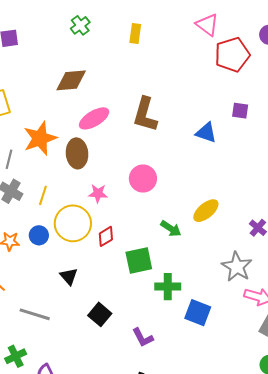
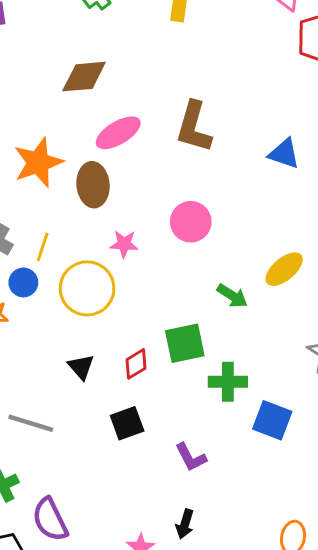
blue circle: (39, 235) -> (23, 282), moved
red diamond: (106, 236) -> (136, 364), moved
black square: (100, 314) -> (127, 423), turned 30

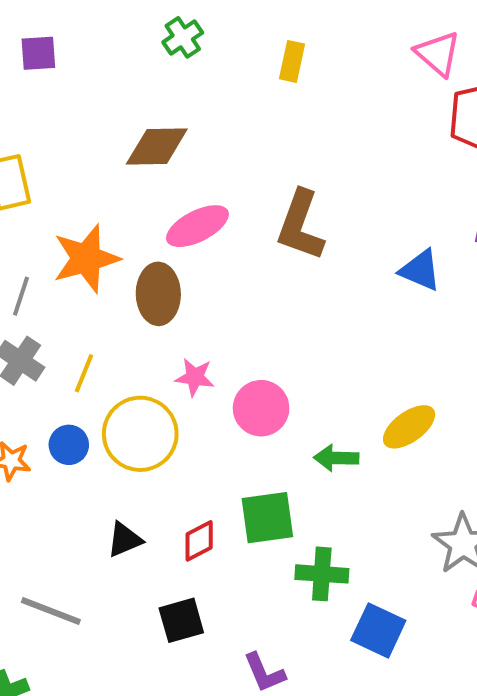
pink circle: (191, 222) -> (261, 408), moved
blue circle: (23, 282) -> (69, 445), moved
green arrow: (232, 296) -> (336, 458), turned 144
black triangle: (81, 367) -> (125, 540), turned 44

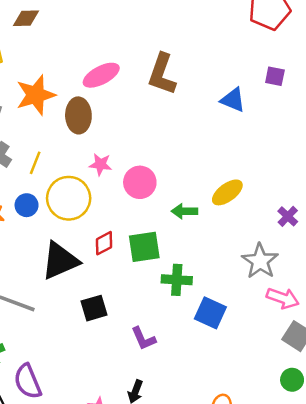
brown diamond: (157, 147) -> (26, 18), moved, size x0.7
black triangle: (125, 540) -> (60, 261), size x1.8
red diamond: (199, 541) -> (104, 243), moved

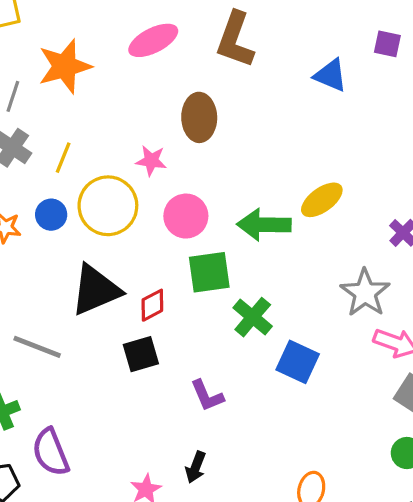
brown ellipse: (78, 115) -> (199, 117), moved
pink circle: (140, 182) -> (186, 216), moved
green arrow: (185, 211) -> (264, 225), size x1.5
red diamond: (104, 243) -> (152, 305), moved
green cross: (177, 280) -> (253, 317), turned 36

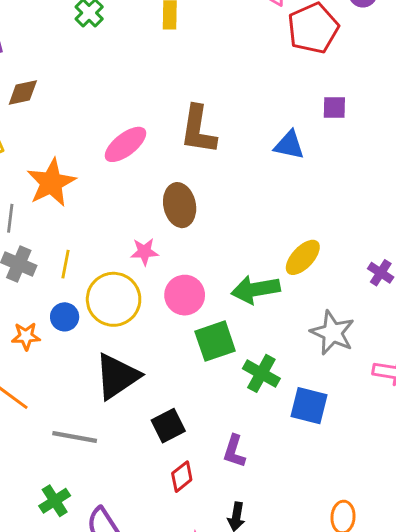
gray star: (365, 293) -> (332, 333), moved
red diamond: (152, 305) -> (182, 477), moved
purple L-shape: (207, 396) -> (234, 451), turned 52

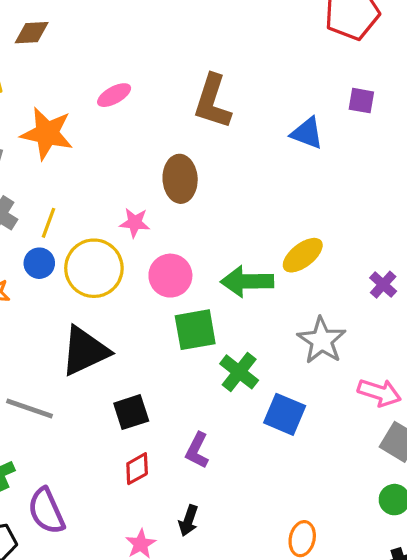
pink ellipse: (126, 144) -> (114, 95), moved, size x0.7
orange star: (51, 183) -> (47, 133), turned 30
blue circle: (65, 317) -> (39, 263), moved

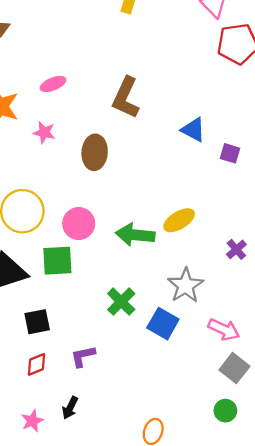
purple square: (361, 101) -> (230, 153), moved
pink star: (135, 223) -> (44, 133), moved
green square: (195, 330) -> (57, 261), moved
blue square: (285, 414) -> (163, 324), moved
purple L-shape: (197, 450) -> (83, 356), turned 44

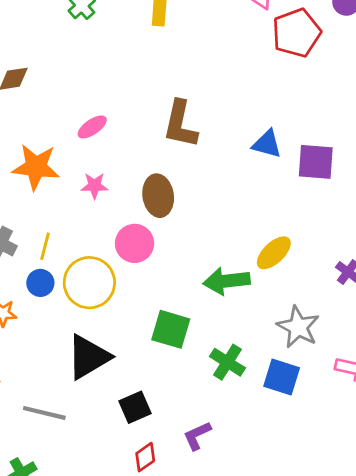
purple square: (230, 153) -> (316, 162), size x1.6
pink circle: (79, 224) -> (135, 243), moved
green square: (57, 261) -> (171, 329), moved, turned 32

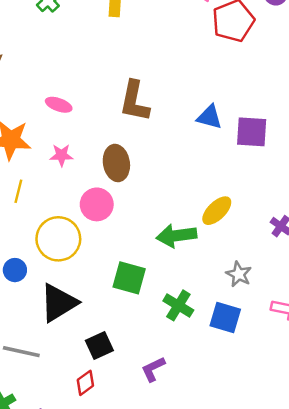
pink ellipse: (92, 127) -> (59, 105), turned 55
yellow line: (45, 246) -> (18, 191), moved
blue circle: (40, 283) -> (15, 270), moved
gray star: (298, 327) -> (239, 274), size x0.7
red diamond: (145, 457) -> (85, 383), moved

